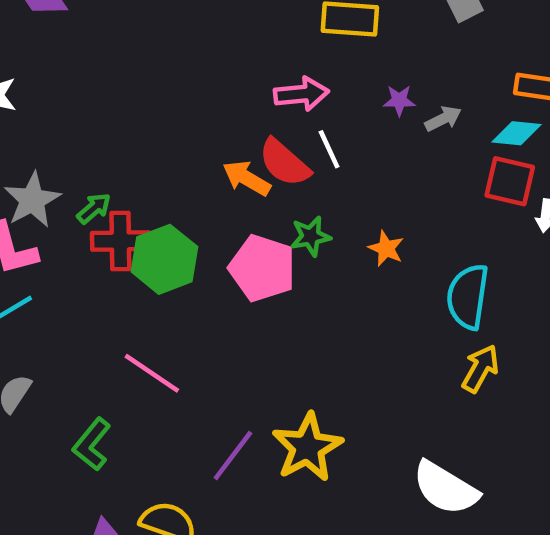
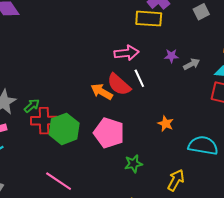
green star: (311, 236) -> (133, 164), moved
cyan semicircle: (468, 297) -> (203, 146), turned 92
yellow arrow: (480, 369) -> (176, 180), moved

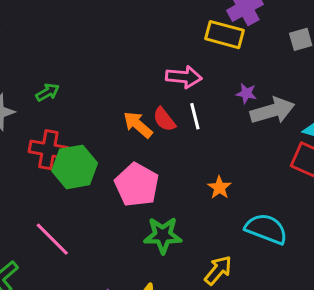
gray arrow: (192, 64) -> (272, 111), size x1.8
red semicircle: (119, 85) -> (164, 119), size x0.7
green arrow: (32, 106) -> (48, 92), moved
green star: (133, 164) -> (163, 235), size x1.4

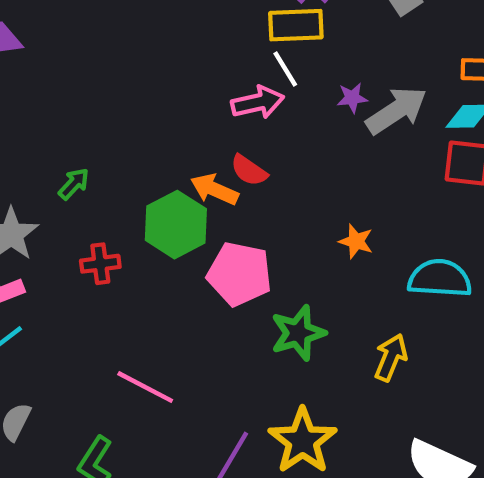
white line: (195, 116) -> (285, 69), moved
red cross: (48, 150) -> (100, 264), size x0.7
green hexagon: (75, 167) -> (176, 225), moved

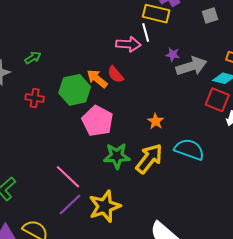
yellow arrow: (391, 358) -> (149, 159), moved, size x1.4
pink line: (145, 387) -> (68, 177), moved

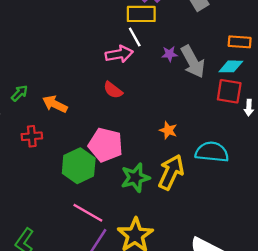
gray arrow: (191, 66) -> (193, 62), turned 92
orange arrow: (97, 79) -> (55, 104), moved
green hexagon: (75, 90) -> (79, 166), moved

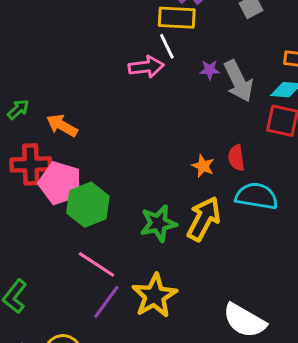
red semicircle: (113, 90) -> (236, 158), moved, turned 42
red cross: (32, 136) -> (31, 164), size x1.5
pink pentagon: (106, 145) -> (60, 183), moved

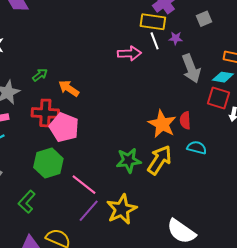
white line: (167, 46) -> (155, 41), moved
purple star: (210, 70) -> (176, 38), moved
orange star: (203, 166) -> (162, 124), size x1.8
cyan semicircle: (257, 196) -> (197, 148), size x0.7
green hexagon: (88, 205) -> (48, 163), moved

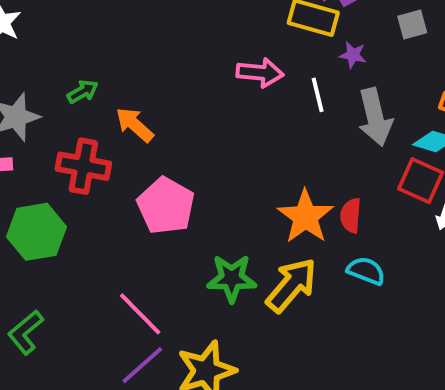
white line: (155, 41) -> (318, 95), moved
pink pentagon: (64, 127) -> (166, 206), moved
green hexagon: (48, 163) -> (36, 232), moved

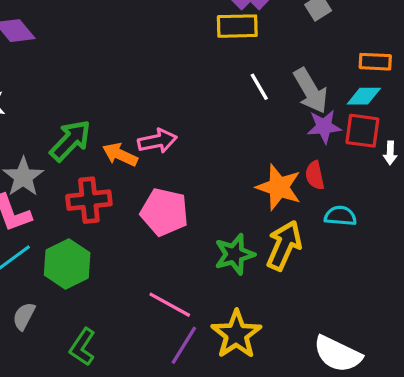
purple star: (353, 55) -> (324, 126), moved, size x1.5
pink arrow: (260, 73) -> (157, 141), moved
green arrow: (83, 92) -> (70, 141), size x1.8

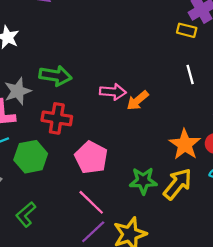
yellow rectangle: (237, 26) -> (187, 30), size x0.7
green arrow: (70, 141) -> (55, 76), turned 40
orange arrow: (120, 155) -> (138, 100), moved, turned -80
pink pentagon: (164, 212) -> (91, 157), moved

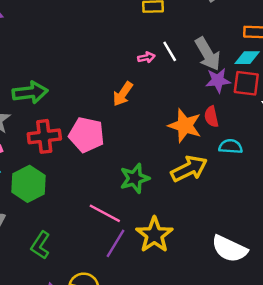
pink arrow: (113, 92) -> (146, 57), moved, size x0.6
pink pentagon: (91, 157) -> (87, 135), moved
green star: (143, 181) -> (135, 178), moved
yellow arrow: (178, 184) -> (189, 169), turned 40

